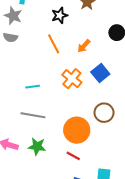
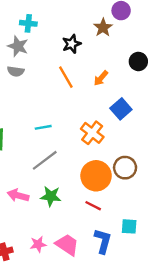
orange cross: (72, 79) -> (92, 133), moved
brown circle: (104, 113) -> (125, 168), moved
gray line: (33, 115) -> (45, 160), turned -45

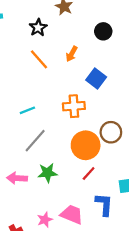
orange cross: (92, 133) -> (74, 106), turned -30
red line: (93, 206) -> (89, 174), turned -63

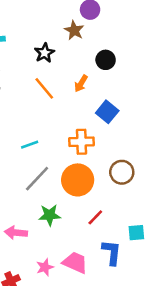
black circle: (103, 31) -> (106, 60), moved
orange circle: (86, 145) -> (78, 180), moved
pink arrow: (17, 178) -> (16, 233), moved

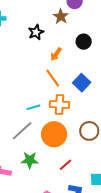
orange arrow: (81, 83) -> (56, 54), moved
orange line: (44, 88) -> (53, 78), moved
cyan line: (30, 145) -> (33, 107), moved

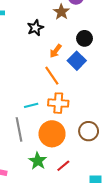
blue square: (82, 83) -> (77, 61), moved
gray line: (22, 131) -> (19, 129), turned -60
green star: (30, 160) -> (38, 161), moved, turned 30

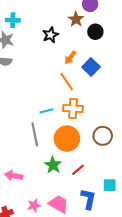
black circle: (85, 38) -> (95, 32), moved

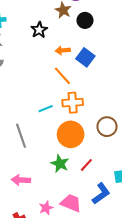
orange arrow: (70, 58) -> (63, 50), turned 56
gray line: (35, 134) -> (21, 136), moved
blue L-shape: (88, 199) -> (101, 194), turned 50

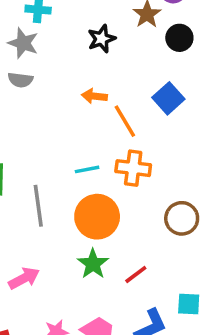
orange arrow: (63, 50) -> (94, 96), moved
orange circle: (71, 134) -> (97, 217), moved
pink arrow: (21, 180) -> (24, 278), turned 138

